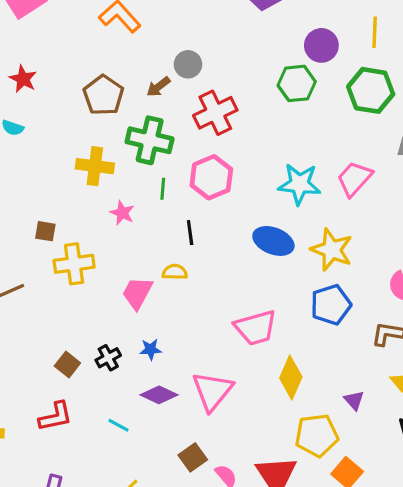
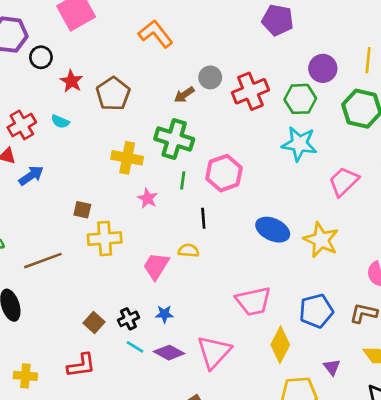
brown pentagon: (103, 95) -> (113, 94), moved
red cross: (215, 113) -> (250, 91), moved
cyan star: (299, 184) -> (299, 144), moved
blue pentagon: (331, 305) -> (316, 311), moved
cyan line: (118, 425) -> (135, 347), moved

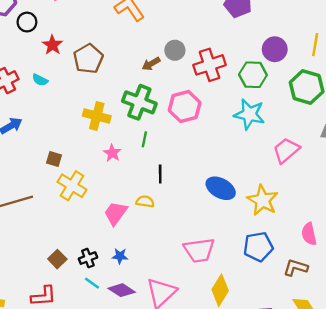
pink hexagon: (224, 173) -> (185, 107), moved
yellow cross: (105, 239) -> (72, 186), turned 32
blue pentagon: (316, 311) -> (258, 247), moved

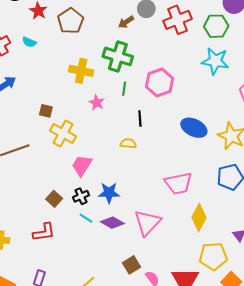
pink hexagon: (185, 107) -> (159, 83), moved
pink trapezoid: (116, 213) -> (82, 165), moved
blue star: (120, 256) -> (109, 193), size x1.5

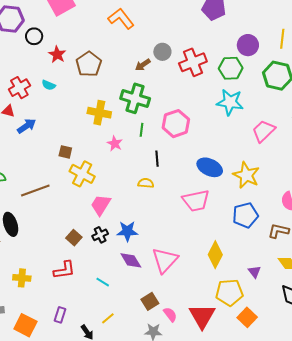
pink trapezoid: (178, 183) -> (196, 201), moved
cyan line: (86, 218) -> (103, 282), moved
purple diamond: (112, 223) -> (131, 260), turned 30

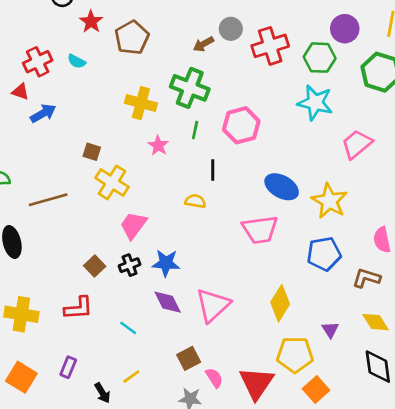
yellow cross: (22, 278) -> (21, 314), size x1.4

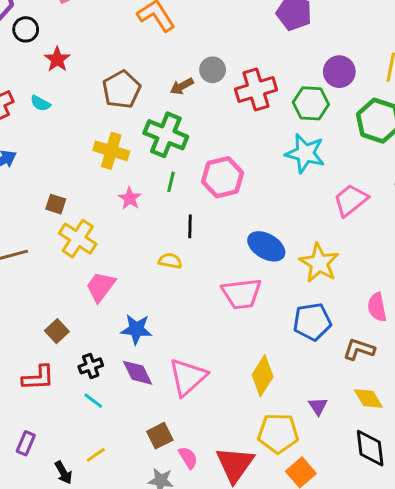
brown pentagon: (132, 38) -> (122, 90), moved
black cross: (130, 265) -> (91, 366), moved

